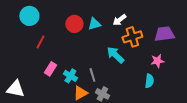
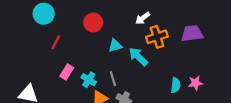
cyan triangle: (94, 24) -> (115, 46), moved
pink star: (157, 61) -> (195, 83), moved

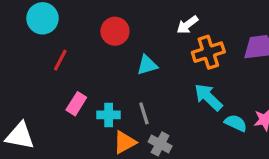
cyan arrow: (138, 57) -> (208, 97), moved
cyan cross: (89, 80) -> (109, 115), turned -32
cyan semicircle: (176, 85) -> (236, 123), turned -72

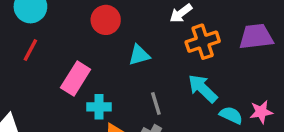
red line: (60, 60) -> (30, 50), moved
pink rectangle: (76, 104) -> (76, 78), moved, size x1.4
gray line: (144, 113) -> (156, 104), moved

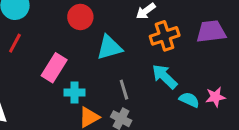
cyan triangle: (139, 55) -> (109, 47), size x1.4

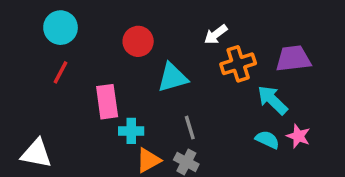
pink rectangle: (54, 68) -> (107, 102), turned -40
cyan arrow: (165, 77) -> (273, 100), moved
pink star: (215, 97) -> (298, 136), turned 30

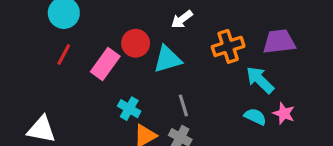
white arrow: (216, 34) -> (182, 19), moved
red circle: (138, 41) -> (136, 43), moved
pink rectangle: (107, 102) -> (105, 64), moved, turned 44
cyan cross: (131, 131) -> (129, 109), turned 30

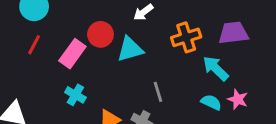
gray line: (183, 105) -> (158, 92), moved
cyan cross: (129, 109) -> (75, 95), moved

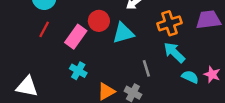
cyan arrow: (216, 68) -> (174, 53), moved

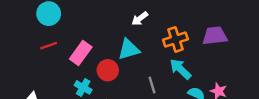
red circle: (99, 21) -> (108, 70), moved
red line: (44, 29) -> (49, 46), turned 42

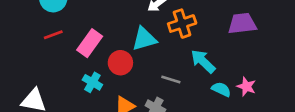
orange cross: (175, 39) -> (182, 24), moved
gray line: (152, 85) -> (171, 80), turned -56

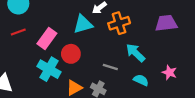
cyan triangle: (144, 39) -> (83, 24), moved
cyan cross: (92, 82) -> (49, 69), size x1.5
cyan semicircle: (221, 89) -> (141, 80), moved

